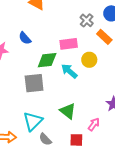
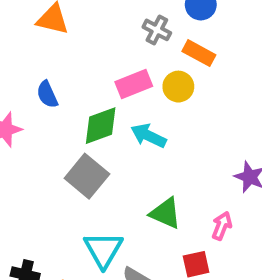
blue semicircle: (25, 38) -> (47, 94), turned 32
yellow circle: (89, 60) -> (178, 87), moved
gray square: (34, 83) -> (87, 176), turned -30

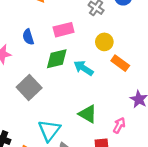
orange rectangle: (199, 53) -> (120, 63), moved
pink rectangle: (134, 84) -> (64, 30), moved
gray square: (87, 176) -> (29, 87), moved

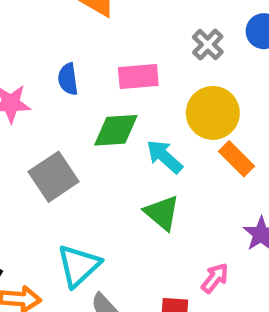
yellow circle: (104, 42) -> (213, 113), size x1.5
green triangle: (88, 114) -> (162, 213), moved

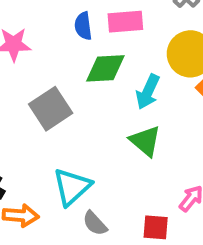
blue semicircle: (68, 79) -> (83, 26), moved
cyan arrow: (164, 157) -> (148, 92), turned -108

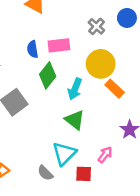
green diamond: (105, 68) -> (48, 75), turned -45
cyan triangle: (72, 187) -> (64, 154), moved

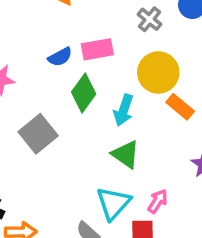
blue semicircle: (33, 49) -> (60, 57), turned -105
pink arrow: (105, 155) -> (158, 201), moved

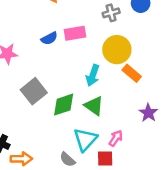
gray cross: (149, 19) -> (111, 13), turned 35
green diamond: (84, 93) -> (64, 105), moved, turned 35

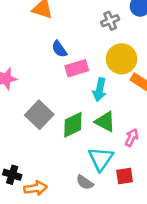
pink rectangle: (75, 33) -> (77, 68), moved
blue semicircle: (49, 38) -> (59, 49), moved, turned 91
pink arrow: (116, 138) -> (131, 138), moved

